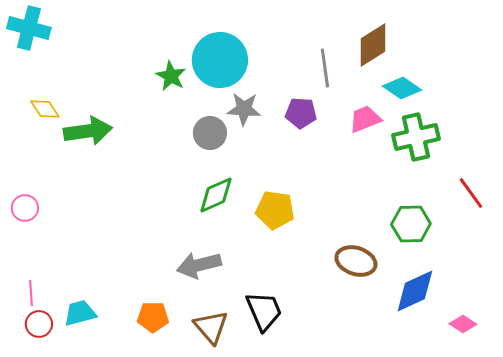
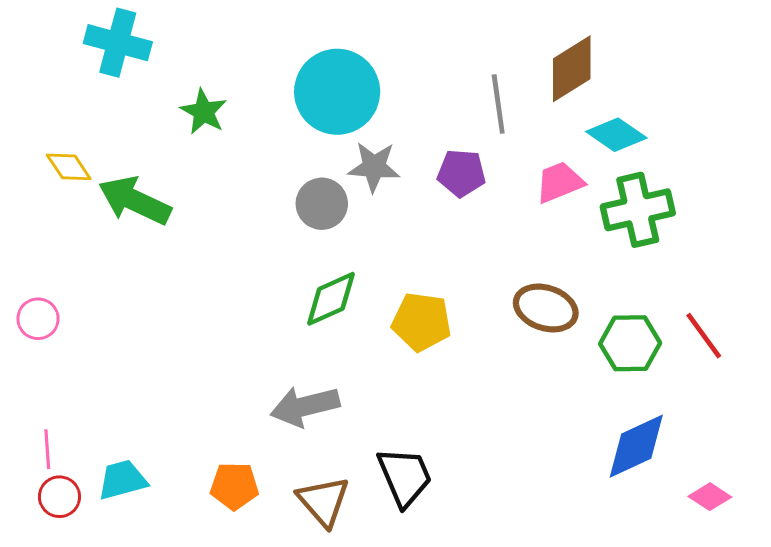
cyan cross: (29, 28) -> (118, 43), moved
green star: (171, 76) -> (204, 112), moved
green arrow: (88, 131) -> (135, 201), turned -147
red line: (471, 193) -> (704, 336), moved
brown ellipse: (356, 261) -> (546, 308), moved

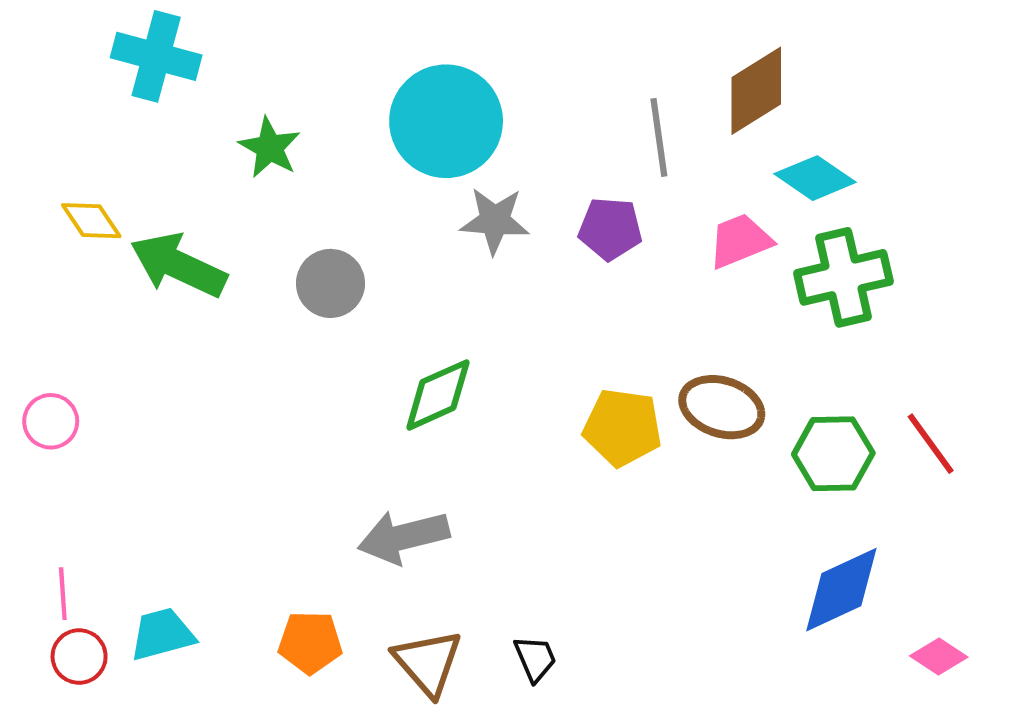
gray circle: (322, 204) -> (330, 283), moved
yellow pentagon: (421, 322) -> (622, 427), moved
black trapezoid: (405, 477) -> (535, 659), moved, size x0.6

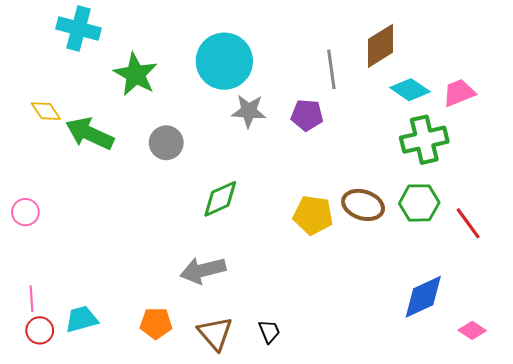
green star: (270, 148) -> (136, 74), size x1.4
pink trapezoid: (740, 241) -> (459, 93), moved
green hexagon: (833, 454) -> (419, 203), moved

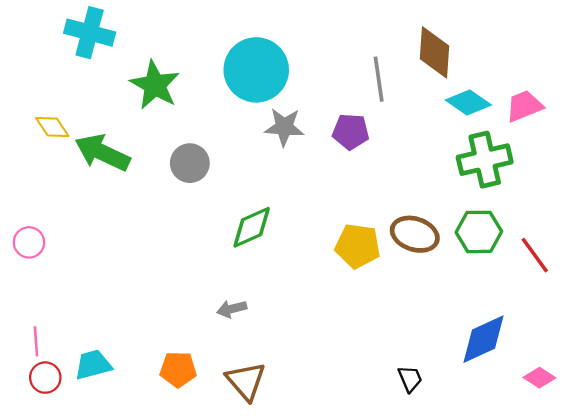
brown diamond: (380, 46) -> (435, 52), turned -54
gray arrow: (203, 270) -> (232, 309), size x0.6
black trapezoid: (269, 331) -> (410, 379), moved

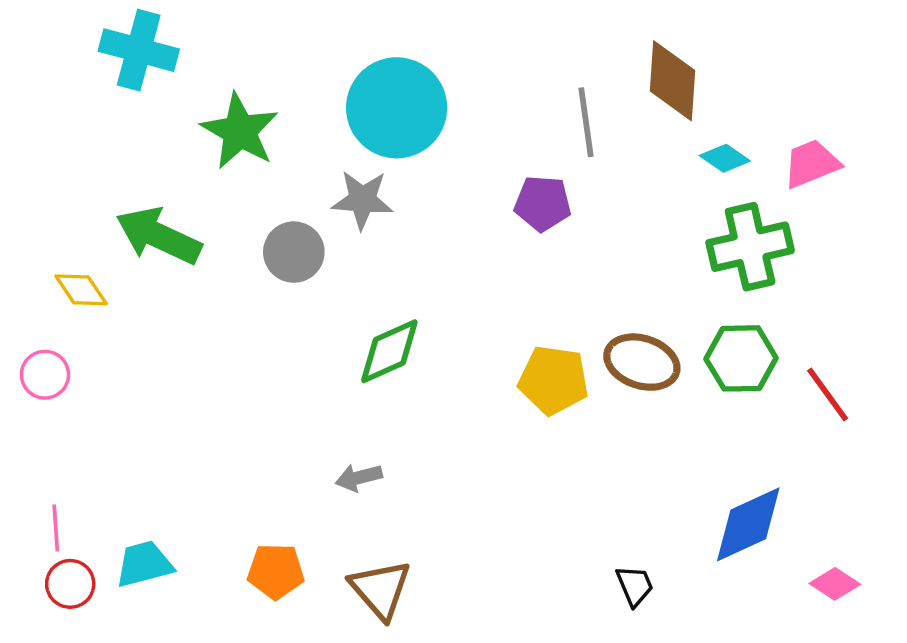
cyan diamond: (468, 103) -> (725, 158), size x0.7
yellow diamond: (52, 127) -> (81, 290), moved
gray star: (284, 127) -> (362, 200), moved

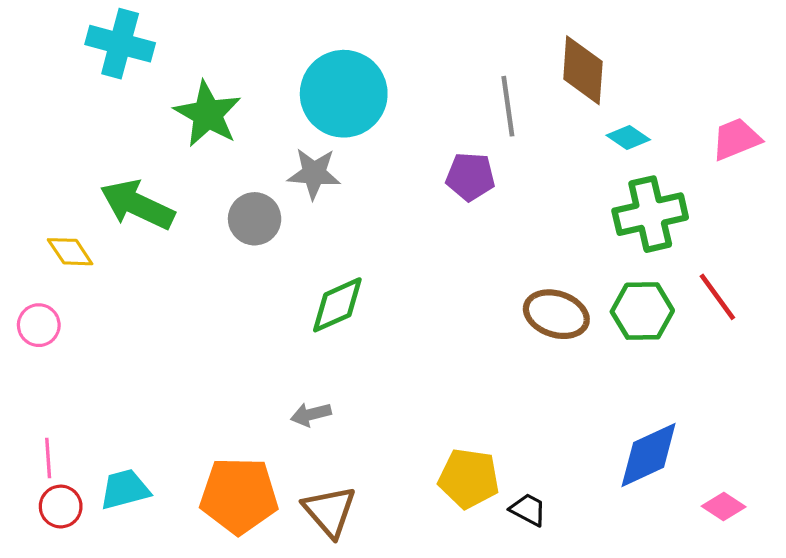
pink trapezoid: (811, 164) -> (736, 139), moved
yellow pentagon: (554, 380) -> (469, 478), moved
red line: (828, 395) -> (717, 297), moved
orange pentagon: (276, 571) -> (239, 496), size x1.6
black trapezoid: (635, 586) -> (528, 510), moved, turned -39

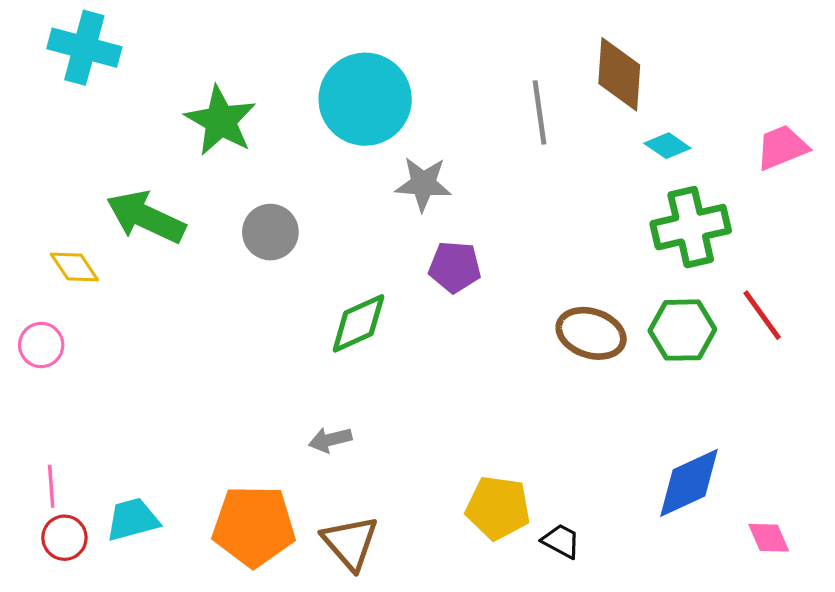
cyan cross: (120, 44) -> (84, 48), moved
gray star: (314, 173) -> (423, 184), moved
purple pentagon: (470, 177) -> (455, 267), moved
pink diamond: (724, 507) -> (769, 538), turned 33

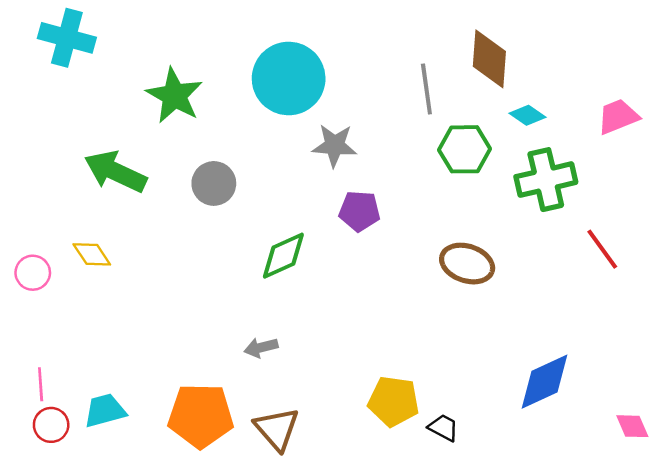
yellow diamond: (74, 267) -> (92, 254), moved
green hexagon: (682, 330) -> (464, 149), moved
pink diamond: (769, 538) -> (632, 426), moved

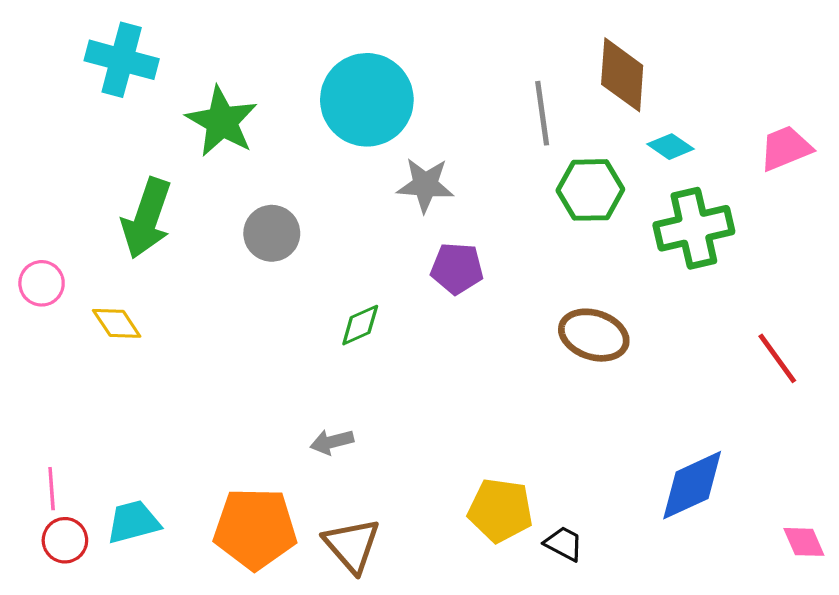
cyan cross: (67, 38) -> (122, 60), moved
green arrow: (115, 172) -> (147, 218), turned -96
red line: (602, 249) -> (777, 358), moved
green diamond: (283, 256) -> (360, 325), size x0.7
pink circle: (33, 273) -> (42, 283), moved

